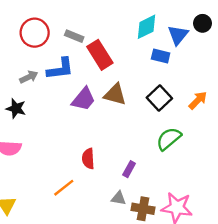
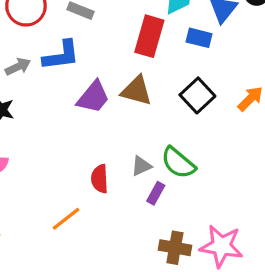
red rectangle: (100, 55) -> (149, 36), moved, turned 48
green semicircle: (169, 139) -> (178, 163), moved, turned -100
gray triangle: (119, 198) -> (141, 166), moved, turned -35

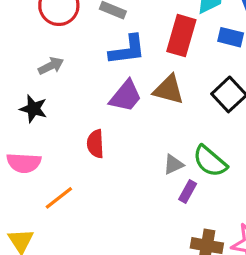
blue L-shape: (61, 55) -> (127, 50), moved
red semicircle: (100, 179) -> (95, 144), moved
orange line: (66, 219) -> (59, 198), moved

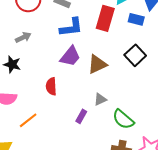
brown triangle: (169, 90) -> (97, 64), moved, turned -40
green semicircle: (210, 161) -> (123, 119), moved
purple rectangle: (188, 191) -> (81, 116), moved

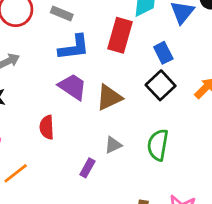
blue rectangle: (136, 19) -> (163, 53), moved, turned 49
purple trapezoid: (70, 56) -> (73, 87), turned -95
green semicircle: (123, 119) -> (158, 145), moved, turned 60

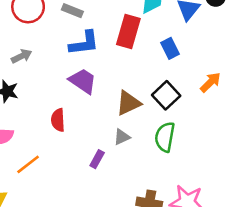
black square: (161, 85) -> (166, 95), moved
brown triangle: (109, 97) -> (128, 103), moved

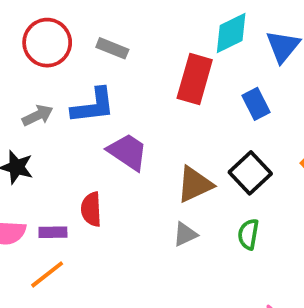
blue L-shape: (84, 43) -> (93, 106), moved
green semicircle: (165, 137) -> (248, 234), size x0.7
purple rectangle: (97, 159) -> (53, 232), moved, turned 60

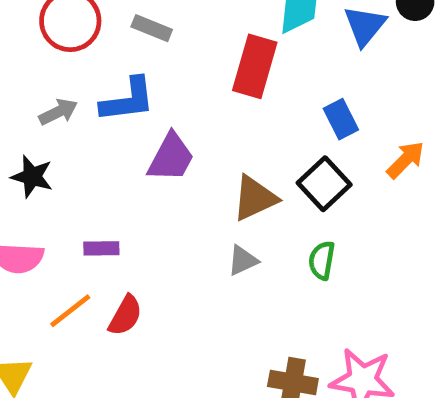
blue rectangle: (256, 104) -> (341, 119), moved
purple trapezoid: (128, 152) -> (171, 157), turned 84
red semicircle: (91, 209) -> (125, 315), moved, turned -148
purple rectangle: (53, 232) -> (101, 248), moved

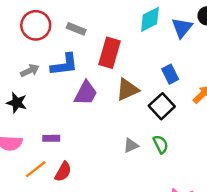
red rectangle: (255, 66) -> (109, 53), moved
brown triangle: (255, 198) -> (127, 90), moved
gray triangle: (243, 260) -> (131, 145), moved
green semicircle: (322, 260) -> (161, 144), turned 144

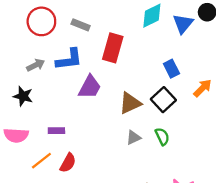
brown triangle: (127, 90) -> (130, 103), moved

